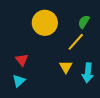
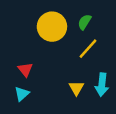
green semicircle: (84, 22) -> (84, 22), moved
yellow triangle: (66, 67) -> (76, 88), moved

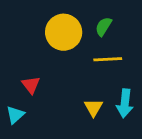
yellow line: (88, 49) -> (108, 59), turned 45
cyan triangle: (22, 94) -> (15, 115), moved

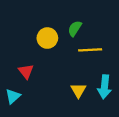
green semicircle: (103, 27) -> (75, 29), moved
yellow circle: (64, 32) -> (47, 38), moved, size x0.7

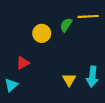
yellow line: (90, 50) -> (88, 16), moved
red triangle: (26, 71) -> (23, 63), turned 40

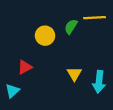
yellow triangle: (69, 80) -> (74, 74), moved

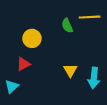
green semicircle: (71, 27) -> (67, 26), turned -56
yellow circle: (45, 36) -> (32, 38), moved

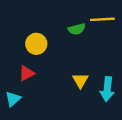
green semicircle: (67, 26) -> (77, 29), turned -80

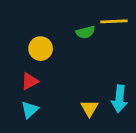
yellow triangle: (80, 81) -> (89, 108), moved
cyan triangle: (13, 99) -> (30, 110), moved

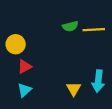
yellow line: (114, 21) -> (94, 30), moved
yellow circle: (41, 49) -> (16, 44), moved

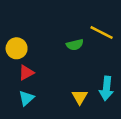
green semicircle: (70, 26) -> (75, 45), moved
yellow line: (94, 30) -> (102, 33), turned 30

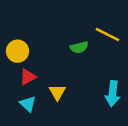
yellow triangle: (80, 97) -> (57, 92), moved
cyan triangle: (26, 98) -> (28, 104), turned -35

